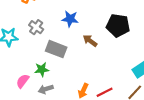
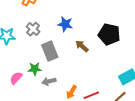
gray rectangle: (56, 49) -> (50, 51), turned 42
gray arrow: (46, 89) -> (49, 81), moved

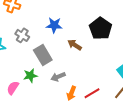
black pentagon: (109, 34) -> (100, 28), turned 30
gray arrow: (49, 81) -> (58, 77), moved

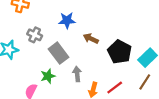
black pentagon: (100, 28) -> (120, 52), moved
gray arrow: (58, 77) -> (77, 74), turned 112

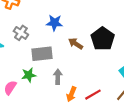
black pentagon: (120, 52) -> (103, 39), moved
gray rectangle: (58, 53) -> (42, 54), turned -66

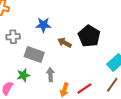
gray cross: (21, 33) -> (13, 37), turned -32
gray rectangle: (42, 54) -> (34, 54), turned 30

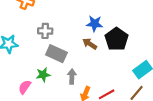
blue star: (43, 25) -> (94, 24), moved
gray cross: (13, 37) -> (45, 31), moved

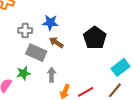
blue star: (94, 24) -> (50, 23), moved
brown arrow: (90, 44) -> (56, 42), moved

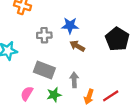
gray rectangle: (36, 53) -> (44, 70), moved
green star: (23, 73) -> (54, 95), moved

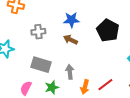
blue star: (70, 26) -> (71, 20), moved

